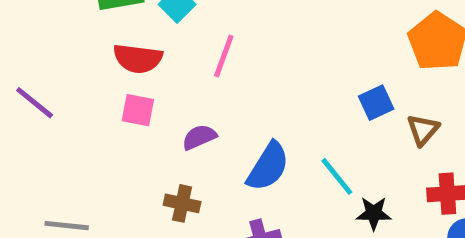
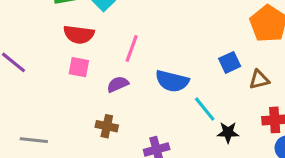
pink line: (224, 56) -> (132, 48), moved
brown triangle: (423, 130) -> (259, 80), turned 35
blue semicircle: (268, 167) -> (172, 81), moved, turned 72

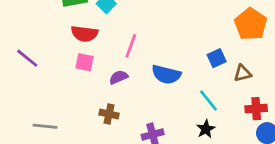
cyan line: (205, 109) -> (208, 100), moved
black star: (228, 132) -> (206, 129), moved, turned -30

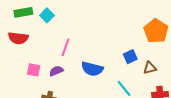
red semicircle: (84, 34) -> (18, 38), moved
pink square: (84, 62) -> (34, 70), moved

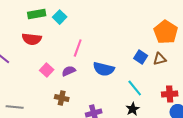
blue square: (130, 57) -> (141, 57), turned -32
brown triangle: (150, 68) -> (160, 59), moved
pink square: (34, 70) -> (47, 70), turned 32

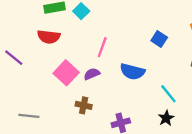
blue square: (141, 57) -> (159, 39), moved
pink square: (47, 70) -> (66, 73), size x1.5

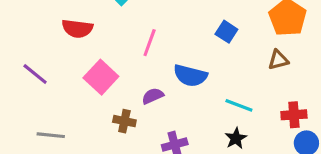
purple line: (14, 58) -> (35, 74), moved
purple semicircle: (92, 74) -> (153, 96), moved
cyan line: (168, 94) -> (239, 105), turned -30

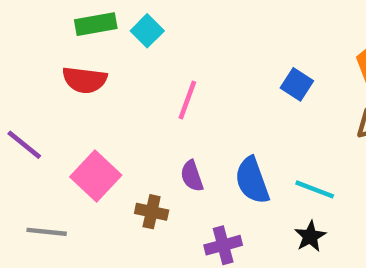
blue semicircle: (190, 76) -> (252, 180), moved, turned 56
pink square: (101, 77) -> (96, 176), moved
purple semicircle: (153, 96) -> (192, 176), turned -85

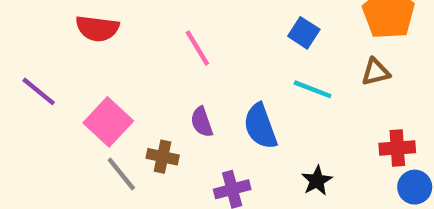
pink line: (187, 100) -> (197, 48), turned -51
cyan line: (315, 189) -> (313, 89), moved
gray line: (47, 232) -> (121, 174), moved, turned 45

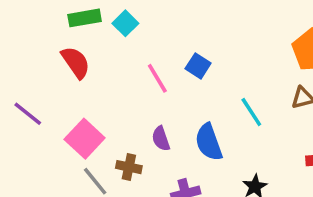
red semicircle: (97, 28) -> (76, 62), turned -132
blue square: (304, 33) -> (198, 66), moved
cyan line: (313, 89) -> (251, 112), turned 36

